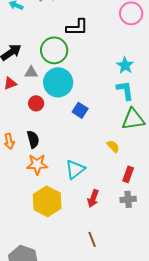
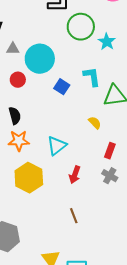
green circle: (54, 50) -> (81, 27), moved
cyan L-shape: (125, 90) -> (92, 77), moved
gray cross: (128, 199) -> (110, 176), turned 35

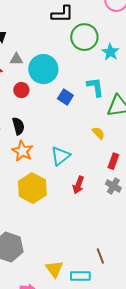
orange star: (19, 141) -> (22, 151), turned 30
brown line: (74, 216) -> (100, 256), moved

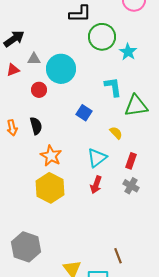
blue square: (65, 97) -> (84, 113), moved
orange star: (22, 151) -> (51, 156), moved
cyan triangle: (60, 156) -> (97, 158), moved

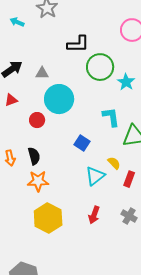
gray triangle: (34, 59) -> (42, 73), moved
orange star: (51, 156) -> (38, 181), moved, turned -30
cyan triangle: (97, 158) -> (95, 176), moved
red rectangle: (131, 161) -> (129, 179), moved

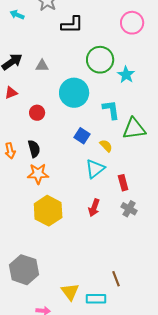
black L-shape: (78, 44) -> (72, 25), moved
cyan circle: (59, 99) -> (74, 93), moved
yellow semicircle: (114, 163) -> (106, 146), moved
red rectangle: (129, 179) -> (123, 183), moved, turned -35

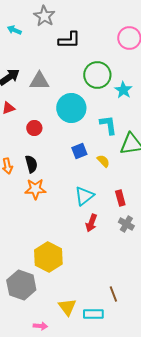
gray triangle: (42, 66) -> (39, 81), size x1.5
blue square: (82, 136) -> (79, 151), turned 35
cyan triangle: (95, 169) -> (84, 196), moved
yellow hexagon: (48, 211) -> (48, 257), moved

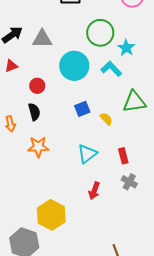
cyan L-shape: (108, 125) -> (111, 69), moved, turned -35
black semicircle: (31, 164) -> (34, 112), moved
red arrow: (91, 223) -> (94, 191), moved

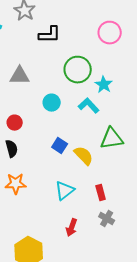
cyan circle: (74, 66) -> (52, 103), size x0.6
blue square: (82, 109) -> (60, 146), turned -35
yellow semicircle: (106, 119) -> (84, 156), size x1.5

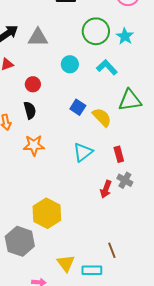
cyan star: (104, 85) -> (125, 36), moved
red arrow: (72, 228) -> (106, 189), moved

